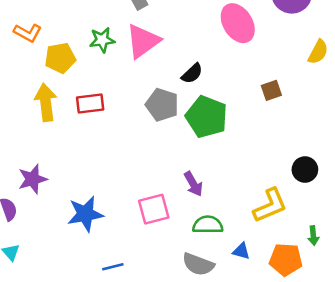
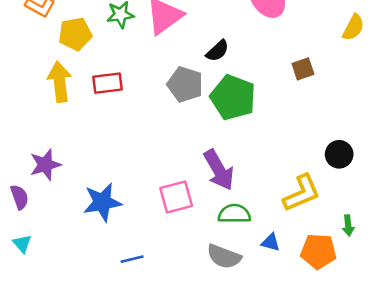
purple arrow: (193, 184) -> (219, 170), size x1.5

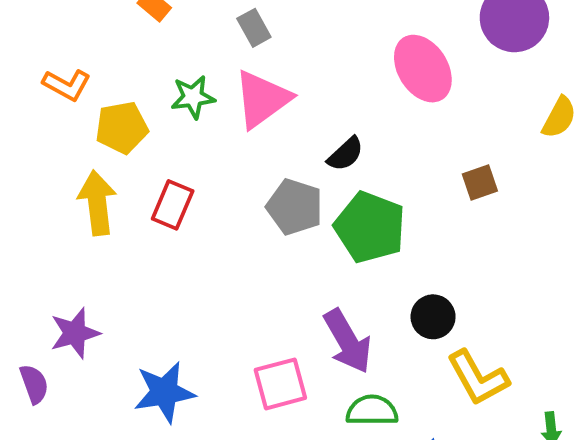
red rectangle: (107, 83) -> (173, 205), turned -60
black circle: (339, 154) -> (433, 317), moved
yellow L-shape: (302, 193) -> (478, 378), turned 84

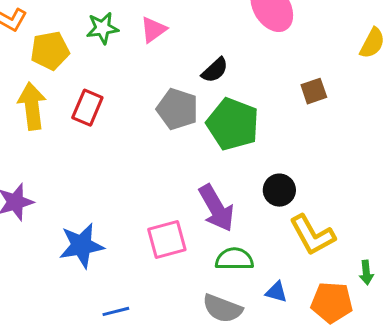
pink triangle: (262, 99) -> (153, 30), size x0.6

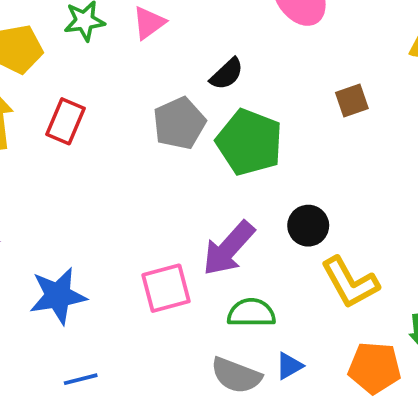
gray pentagon: (177, 109) -> (179, 123), turned 30
purple arrow: (216, 208) -> (229, 248), turned 72
blue triangle: (276, 292) -> (289, 366), moved, turned -45
blue line: (116, 311) -> (81, 379), moved

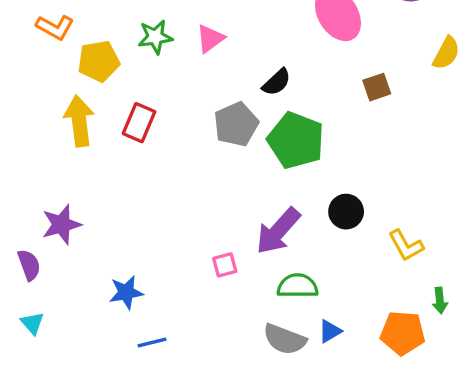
brown square: (352, 100) -> (377, 87), moved
yellow L-shape: (350, 283) -> (406, 246), moved, size x0.7
pink square: (166, 288) -> (225, 265), size x0.6
blue star: (58, 296) -> (126, 292), moved, size x0.7

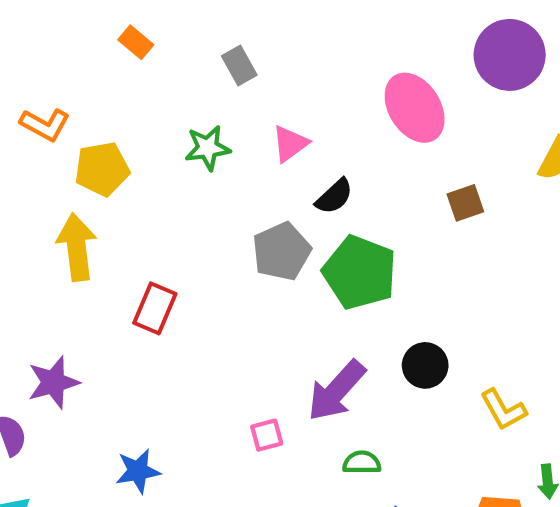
green star: (155, 37) -> (208, 148), moved
pink triangle: (210, 39) -> (290, 144), moved
red rectangle: (139, 123) -> (155, 308), moved
green semicircle: (298, 286) -> (362, 463), size x0.7

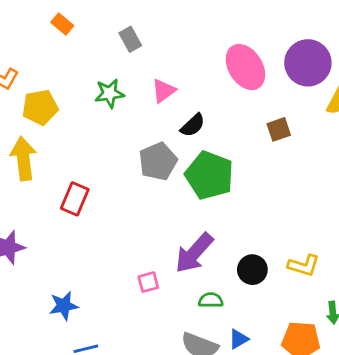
purple circle: (510, 55) -> (308, 63), moved
black circle: (425, 365) -> (252, 270), moved
yellow L-shape: (503, 410) -> (304, 265), turned -44

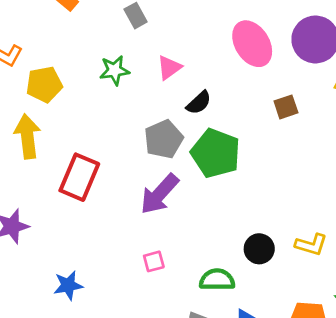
red rectangle: (75, 199) -> (79, 177), size x1.4
purple arrow: (194, 253) -> (159, 194), moved
green semicircle: (211, 300) -> (217, 280), size x1.4

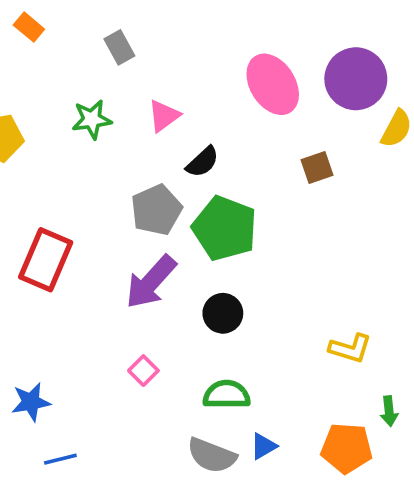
black circle: (259, 249) -> (223, 313), moved
pink square: (154, 261) -> (143, 371), turned -30

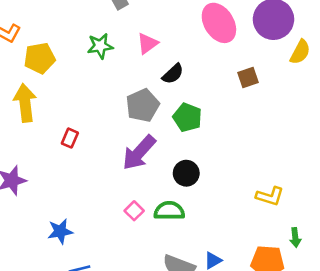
green pentagon: (225, 228) -> (187, 117), size x0.7
red rectangle: (46, 260) -> (70, 138), size x0.5
green semicircle: (227, 395) -> (169, 211), moved

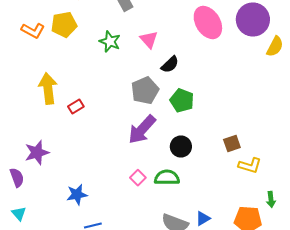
pink triangle: (147, 44) -> (149, 40), turned -36
green star: (100, 46) -> (110, 42), turned 30
yellow pentagon: (40, 58) -> (64, 24), moved
brown square: (248, 77) -> (232, 144), moved
red rectangle: (70, 138) -> (76, 106), moved, turned 35

